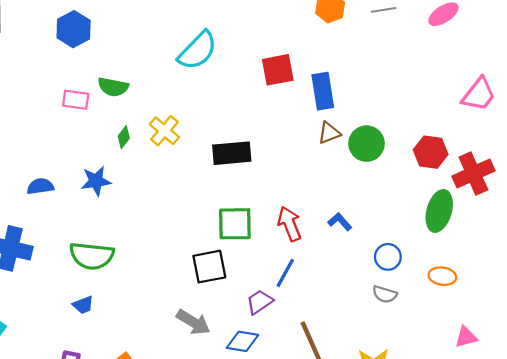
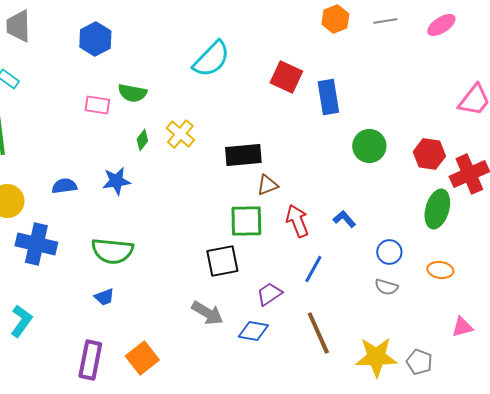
red square: (278, 70) -> (286, 77), turned 36
brown triangle: (329, 133) -> (267, 185), moved
blue line: (285, 273) -> (313, 269), moved

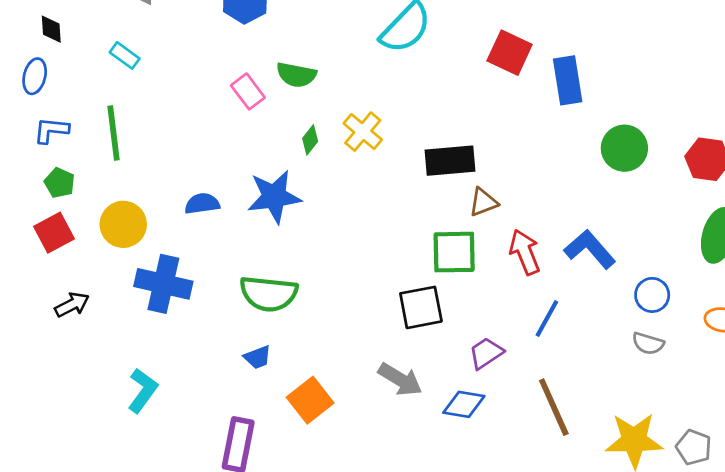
pink rectangle: (97, 105) -> (248, 91), turned 45
blue star: (116, 181) -> (274, 197), size x1.4
blue L-shape: (344, 219) -> (590, 249), size x1.6
orange square: (142, 358) -> (310, 400), moved

